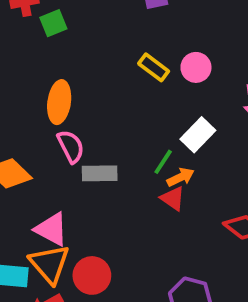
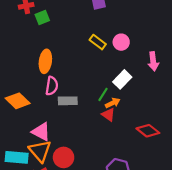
pink semicircle: (71, 146) -> (52, 86), turned 36

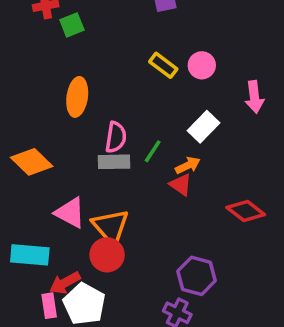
pink semicircle: (52, 86) -> (116, 137), moved
green line: (103, 94) -> (153, 151), moved
orange triangle: (40, 151) -> (111, 227), moved

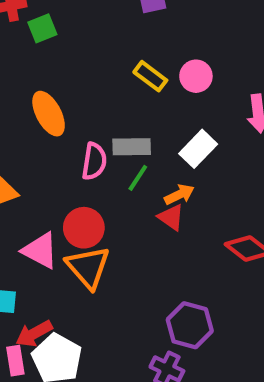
orange ellipse: (77, 97) -> (49, 114), turned -36
gray rectangle: (114, 162) -> (132, 147), moved
red circle: (107, 255) -> (84, 228), moved

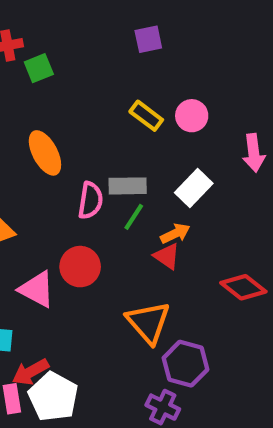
orange triangle: (88, 267) -> (148, 322), moved

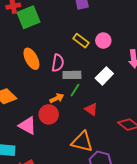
green square: (39, 68) -> (28, 17), size x1.6
pink semicircle: (90, 200) -> (58, 63), moved
orange arrow: (175, 233) -> (57, 98), moved
orange triangle: (148, 322) -> (82, 142), turned -35

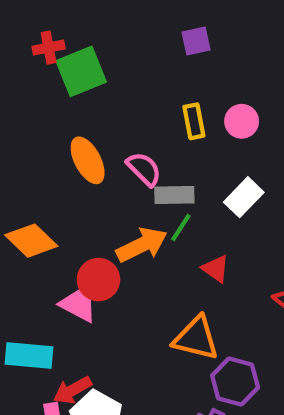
yellow rectangle: (81, 41) -> (194, 121), turned 42
pink semicircle: (58, 63) -> (144, 169), turned -54
orange arrow: (57, 98) -> (142, 245), size x1.6
red circle: (49, 114) -> (98, 280), moved

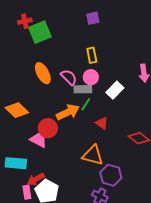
pink circle: (242, 121) -> (91, 77), moved

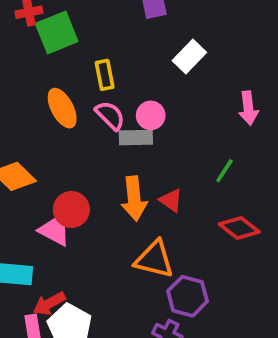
yellow rectangle: (92, 55) -> (105, 75), moved
white rectangle: (115, 90) -> (189, 56), moved
green line: (86, 104) -> (224, 171), moved
orange arrow: (68, 112) -> (134, 198), moved, turned 110

